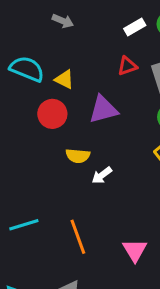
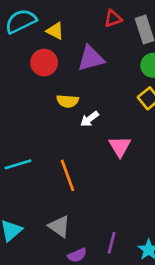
cyan semicircle: (27, 69) -> (21, 21), turned -48
pink triangle: (135, 250) -> (120, 146), moved

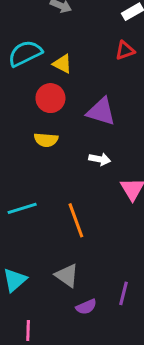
purple triangle: (91, 58) -> (101, 112), moved, turned 32
yellow semicircle: (67, 101) -> (46, 140), moved
white arrow: (90, 119) -> (100, 159), turned -132

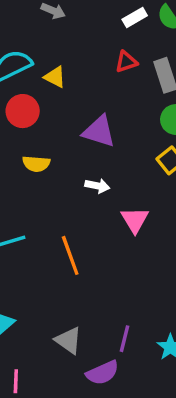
red circle: (50, 98) -> (23, 111), moved
gray triangle: (67, 275) -> (68, 340), moved
purple semicircle: (86, 307) -> (102, 373), moved, size x1.4

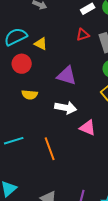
white arrow: (97, 186) -> (66, 108), size x1.5
pink triangle: (135, 220) -> (88, 128), turned -36

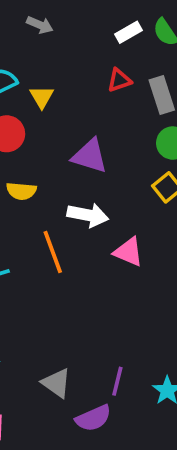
yellow triangle: (41, 44) -> (42, 97), turned 32
orange line: (50, 149) -> (53, 252), moved

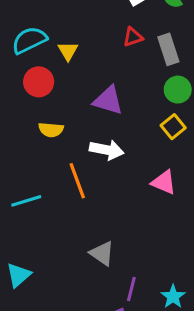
pink triangle: (128, 252) -> (164, 182), moved
gray triangle: (56, 383) -> (102, 253), moved

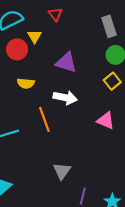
red triangle: (133, 37) -> (55, 14), moved, turned -48
yellow triangle: (68, 51) -> (35, 36), moved
gray triangle: (102, 253) -> (62, 171), turned 30

